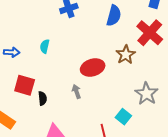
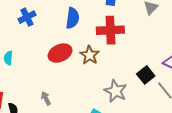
red cross: (150, 33) -> (110, 30), turned -36
red ellipse: (93, 67) -> (60, 53), moved

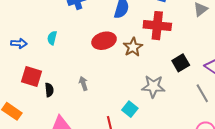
black square: (146, 75) -> (181, 63), moved
gray star: (116, 91) -> (153, 86), turned -30

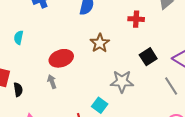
red cross: (157, 26) -> (136, 19), moved, size x0.6
red ellipse: (104, 41) -> (61, 58), moved

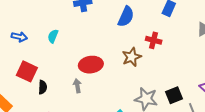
red cross: (136, 19) -> (154, 40), moved
black square: (148, 57) -> (174, 95), moved

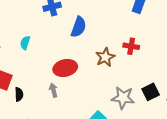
blue semicircle: (126, 17) -> (79, 27), moved
red cross: (154, 40) -> (131, 46), moved

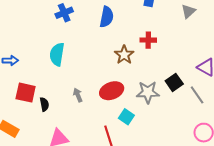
blue semicircle: (79, 27) -> (107, 17), moved
cyan semicircle: (25, 43) -> (57, 54), moved, size x1.6
red ellipse: (65, 68) -> (112, 91), moved

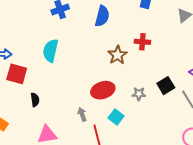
gray star: (148, 92) -> (139, 94), size x0.6
red square: (26, 93) -> (17, 74), moved
gray arrow: (78, 95) -> (82, 114), moved

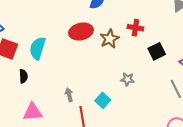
cyan semicircle: (50, 51) -> (38, 48), moved
black square: (166, 86) -> (157, 51), moved
red ellipse: (103, 90) -> (81, 32), moved

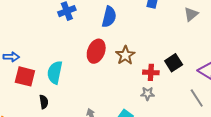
red cross: (135, 28) -> (151, 72), moved
red ellipse: (81, 32) -> (96, 51), turned -50

